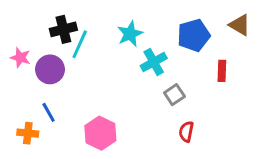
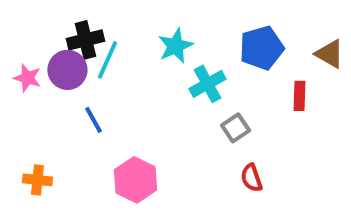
brown triangle: (240, 25) -> (330, 54), moved
purple circle: (50, 69) -> (67, 70), moved
blue line: (49, 112) -> (93, 120), moved
red semicircle: (186, 132) -> (252, 178), turned -30

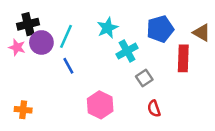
black cross: (85, 40) -> (28, 24), moved
red rectangle: (300, 96) -> (183, 58), size x1.5
blue line: (93, 120) -> (68, 66), moved
pink hexagon: (135, 180) -> (100, 105), moved

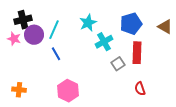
red rectangle: (183, 58) -> (137, 53), moved
pink hexagon: (100, 105) -> (68, 91), moved
red semicircle: (154, 109) -> (140, 89), moved

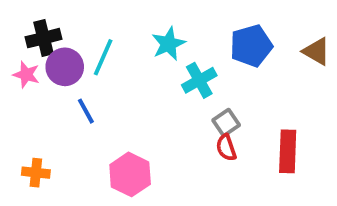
red rectangle: (137, 53) -> (288, 151), moved
blue line: (56, 54) -> (86, 111), moved
red semicircle: (140, 89) -> (226, 148), moved

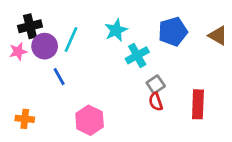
pink star: (26, 75) -> (18, 51), turned -30

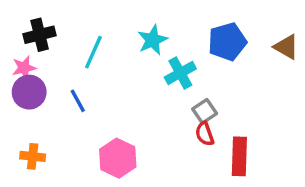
purple circle: (45, 46) -> (29, 92), moved
red rectangle: (198, 104) -> (239, 156), moved

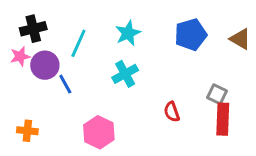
cyan cross: (180, 73) -> (125, 74), moved
purple circle: (29, 92) -> (45, 65), moved
gray square: (205, 111) -> (217, 94), moved, turned -30
red rectangle: (239, 156) -> (223, 119), moved

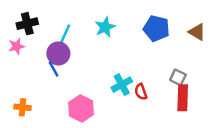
blue pentagon: (191, 35) -> (156, 28), turned 30
purple circle: (45, 65) -> (58, 53), moved
cyan cross: (125, 74) -> (122, 85), moved

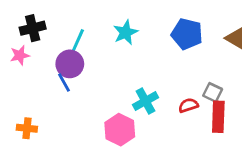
red semicircle: (141, 92) -> (188, 105), moved, turned 91
pink hexagon: (81, 108) -> (120, 130), moved

